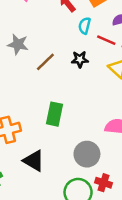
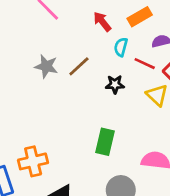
brown line: (45, 62) -> (79, 66), moved
green rectangle: (55, 114) -> (105, 142), moved

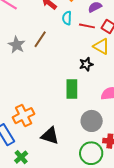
gray star: (46, 66) -> (17, 45), turned 30
black star: (115, 84) -> (86, 64), moved

